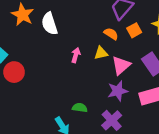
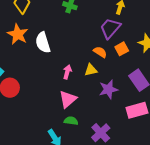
pink triangle: (121, 65) -> (68, 99), moved
purple star: (118, 91) -> (108, 89), moved

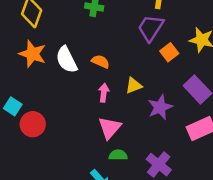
orange semicircle: (100, 52) -> (100, 62), moved

